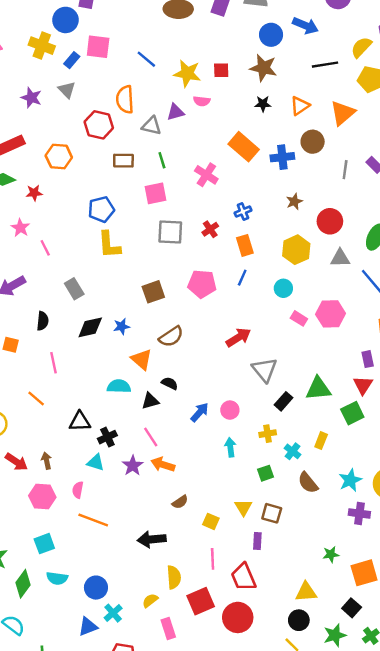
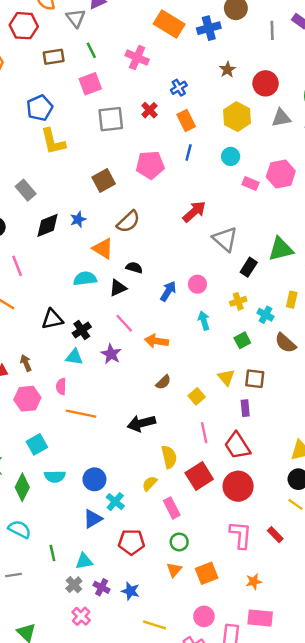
gray triangle: (152, 126) -> (76, 18), turned 48
orange arrow: (163, 465) -> (157, 341), moved
yellow square: (211, 521) -> (197, 396), turned 35

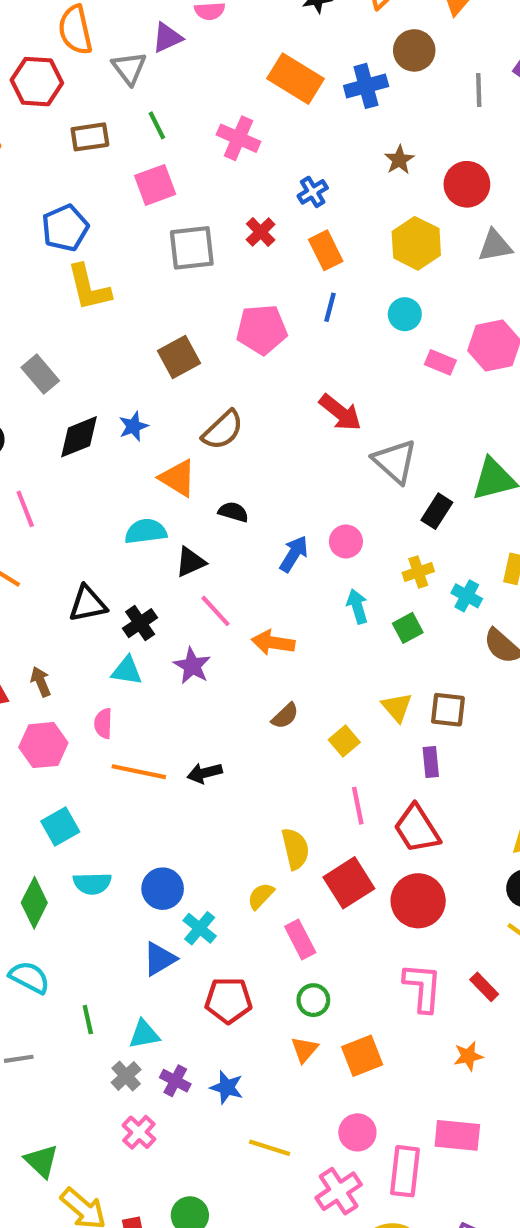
red arrow: (194, 212) -> (340, 413), turned 80
black triangle: (118, 288) -> (191, 562), moved
green square: (242, 340) -> (408, 628), moved
black arrow: (141, 423) -> (205, 773), moved, size x0.7
orange star: (254, 582) -> (468, 1056), moved

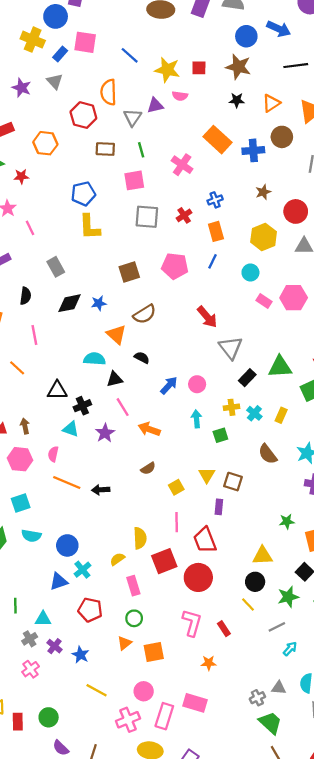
cyan cross: (467, 596) -> (254, 413), moved

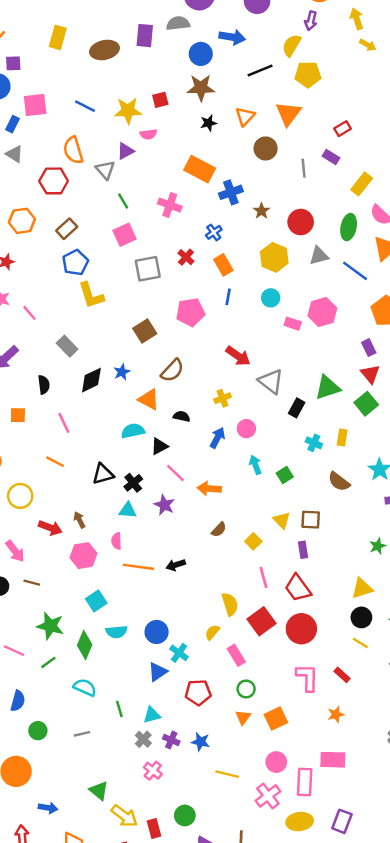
brown rectangle: (105, 149) -> (67, 229), moved, turned -30
blue cross: (253, 150) -> (231, 192), moved
yellow cross: (231, 407) -> (223, 398), moved

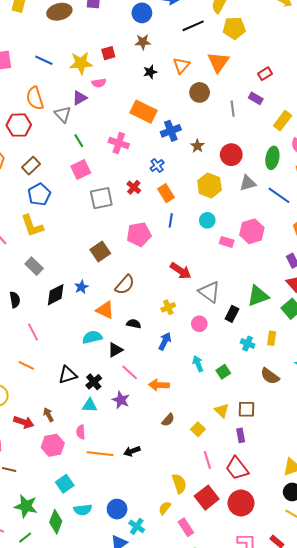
brown star: (201, 88) -> (143, 42), size x0.7
yellow L-shape: (91, 295) -> (32, 226), moved
pink circle: (246, 429) -> (199, 324), moved

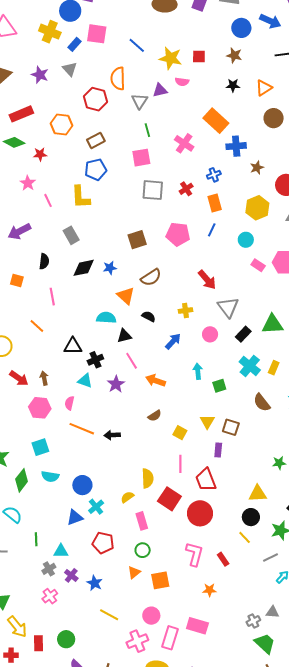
cyan cross: (248, 344) -> (250, 366), size x1.5
yellow square: (198, 429) -> (180, 433), turned -32
red square: (207, 498) -> (169, 499), turned -35

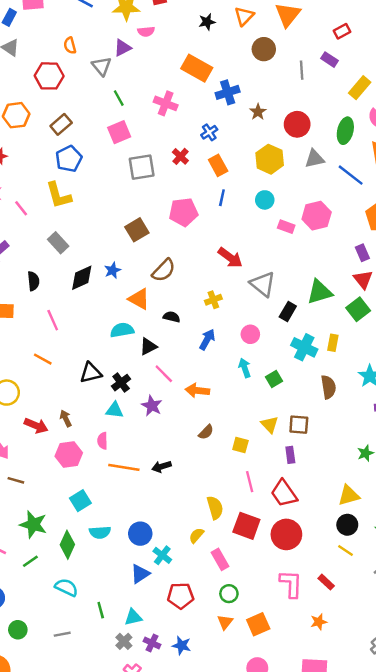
orange semicircle: (118, 79) -> (70, 45), size x0.6
pink circle: (210, 334) -> (250, 334), moved
brown semicircle: (262, 403) -> (328, 387), turned -138

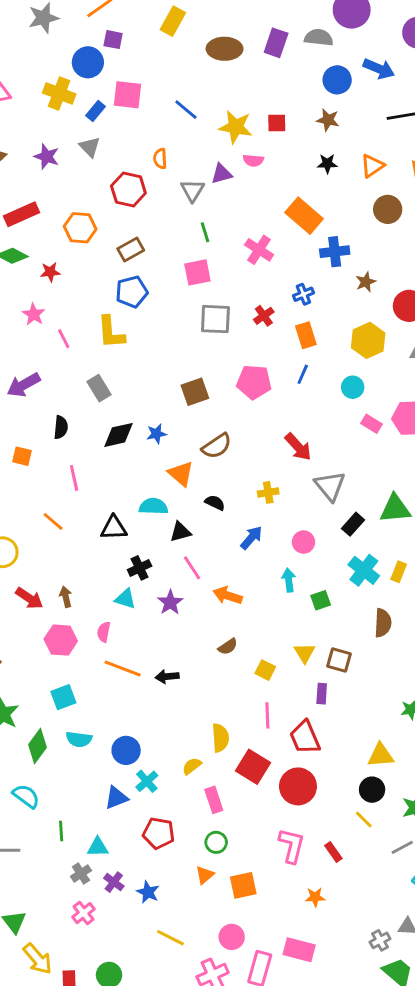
black triangle: (91, 373) -> (114, 528), moved

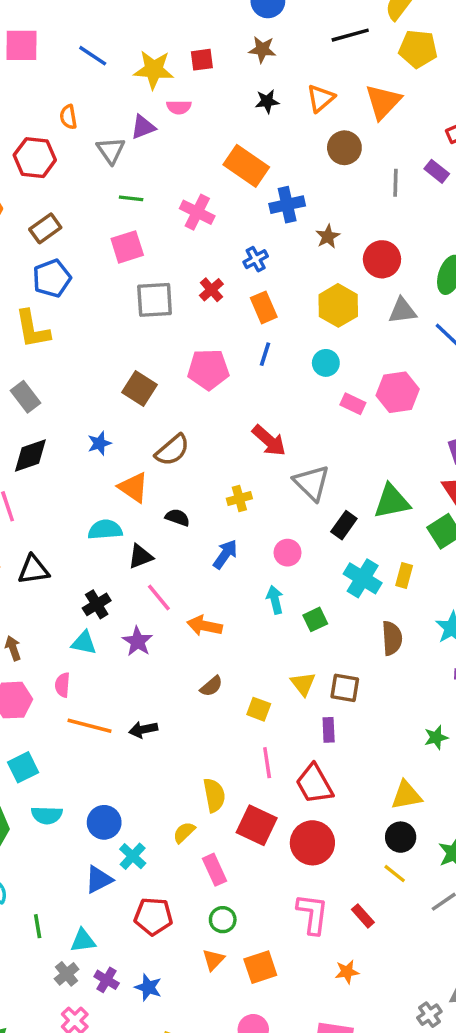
green line: (205, 232) -> (131, 198), turned -60
brown square: (195, 392) -> (140, 389), turned -32
black diamond: (118, 435) -> (30, 455), moved
black triangle: (114, 528) -> (33, 570), moved

